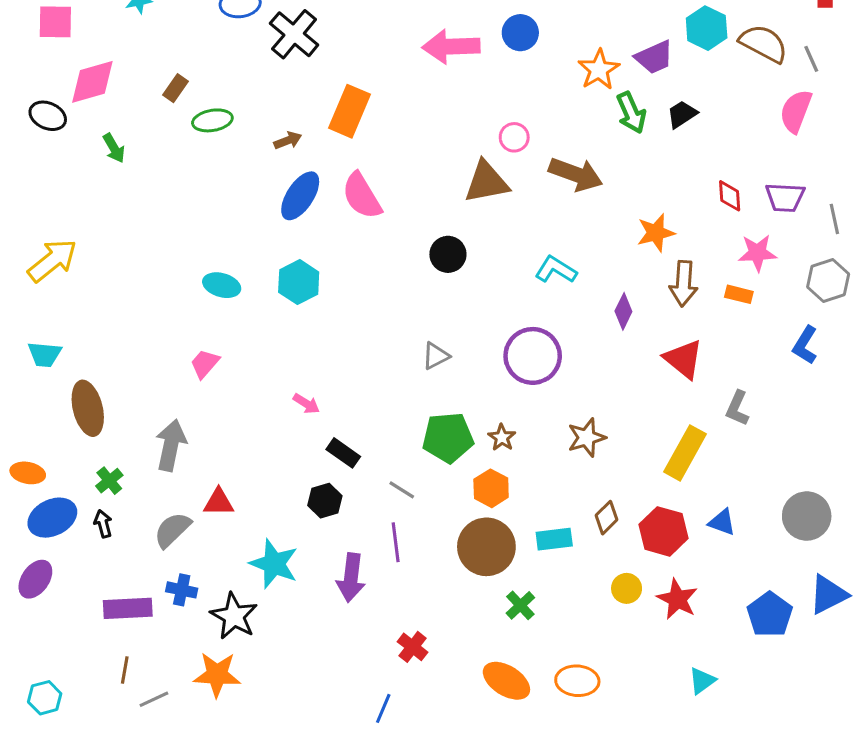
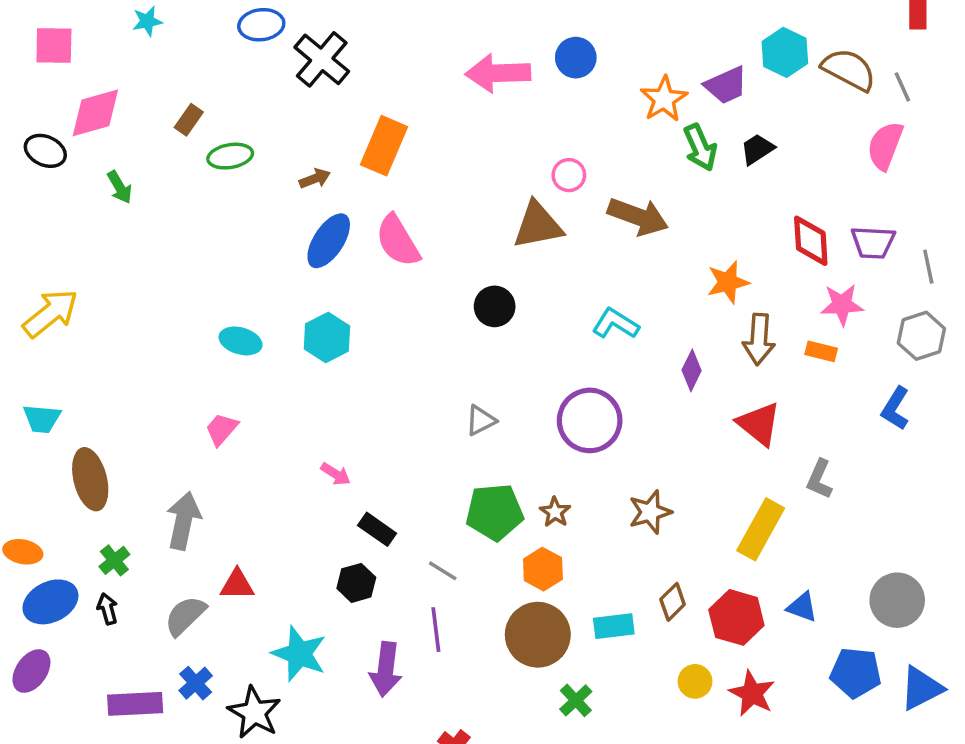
red diamond: (730, 196) -> (811, 241), size x1.4
blue cross: (182, 590) -> (196, 683), turned 36
blue pentagon: (770, 615) -> (856, 673), moved, turned -30

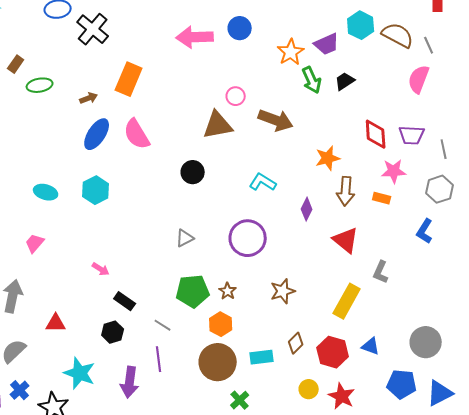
red triangle: (237, 585) -> (56, 323), moved

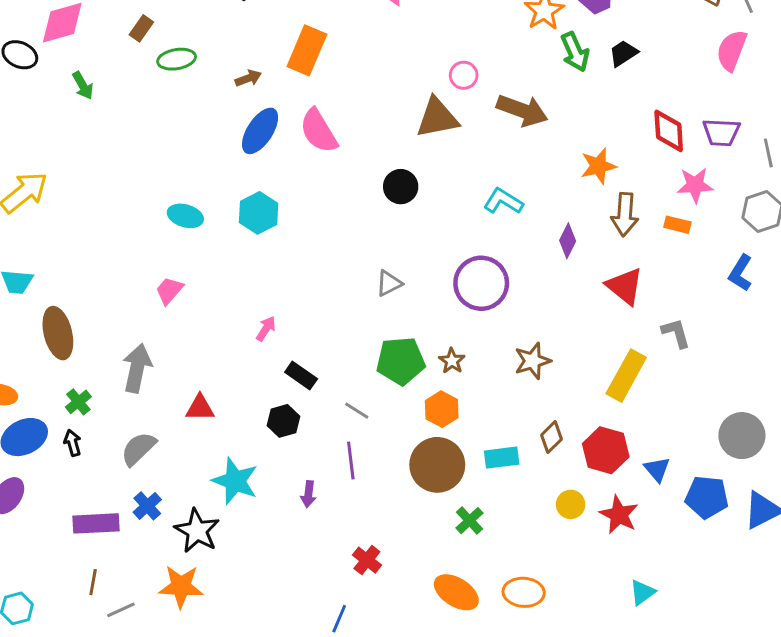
pink arrow: (101, 269) -> (266, 329), turned -90
gray L-shape: (381, 272) -> (676, 333), turned 140
blue triangle: (371, 346) -> (657, 469), moved, turned 30
purple arrow: (130, 382) -> (308, 494), size x0.6

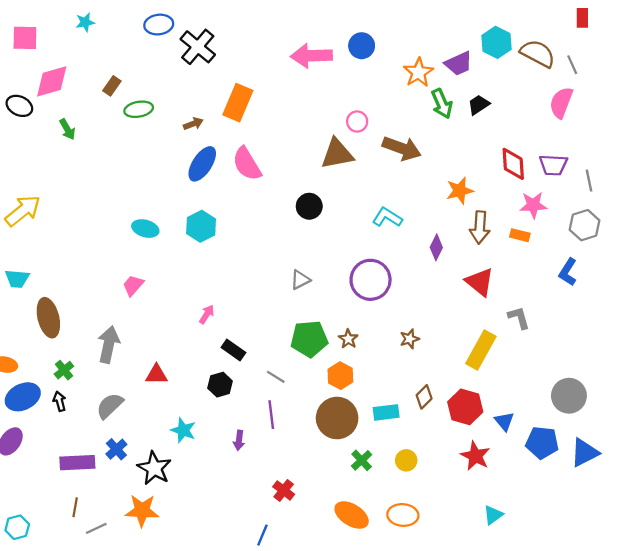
brown star: (532, 361) -> (410, 339), size x0.7
cyan star: (235, 481) -> (183, 430), size x0.7
yellow circle: (571, 504) -> (406, 460), moved

